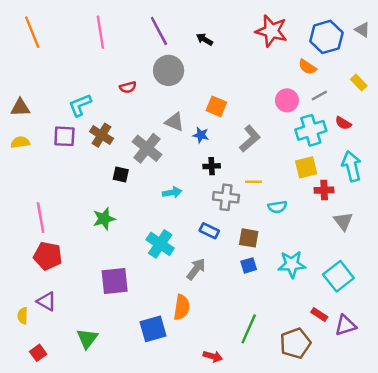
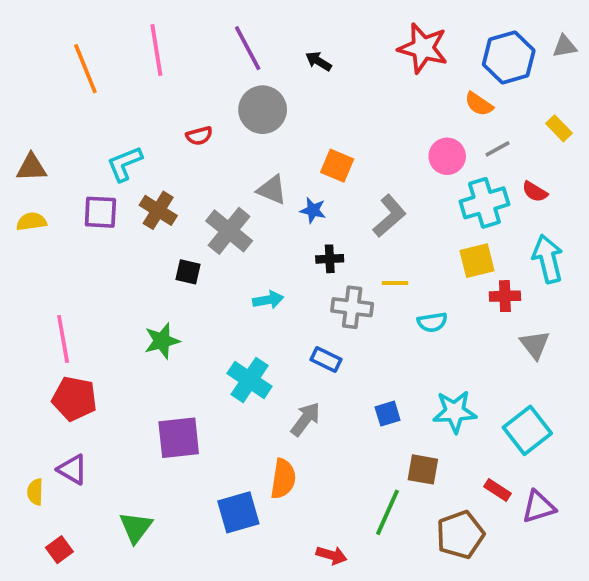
gray triangle: (362, 30) -> (565, 46), turned -42
orange line: (32, 32) -> (85, 69), moved
brown square: (249, 238) -> (423, 469), moved

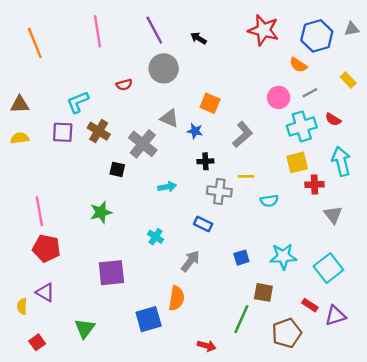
orange line: (85, 69) -> (35, 43), moved
cyan cross: (250, 380) -> (156, 237), size x0.6

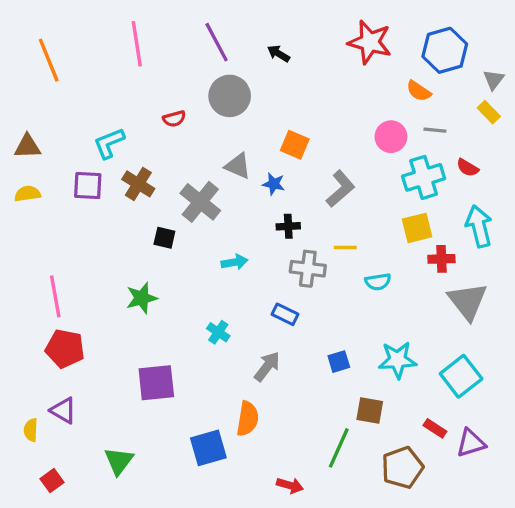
gray triangle: (352, 29) -> (494, 80), moved, turned -42
gray line: (310, 93) -> (435, 130), turned 35
gray triangle: (333, 215) -> (468, 301), size x1.5

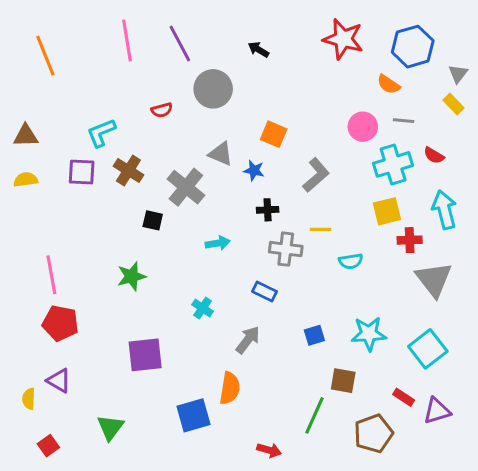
purple line: (217, 42) -> (180, 44), moved

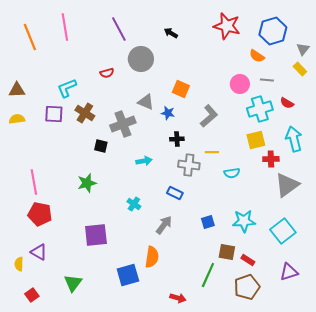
pink line: (127, 40) -> (65, 27), moved
gray cross: (186, 187) -> (123, 124), turned 30
gray triangle: (434, 279) -> (287, 185), turned 32
red rectangle: (404, 397) -> (248, 260), moved

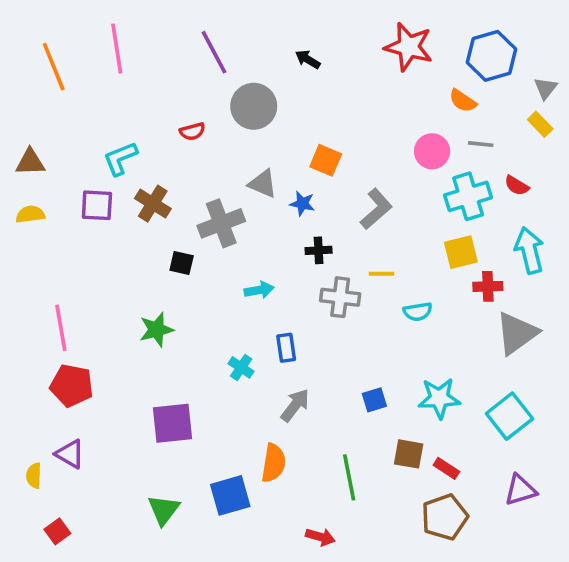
blue rectangle: (175, 193) -> (286, 348), moved, turned 56
green line: (208, 275) -> (349, 477), moved, turned -35
green triangle: (73, 283) -> (164, 510), moved

